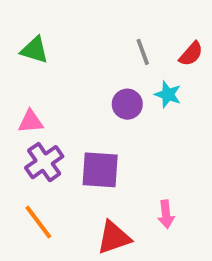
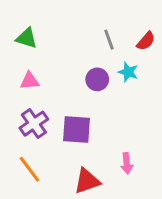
pink triangle: (31, 122) -> (29, 81), moved

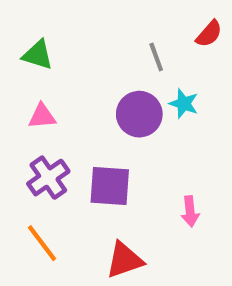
red semicircle: (146, 41) -> (209, 34), moved
purple circle: (97, 79) -> (139, 114), size x1.4
pink arrow: (127, 163) -> (190, 211), moved

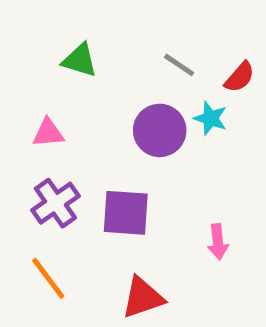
red semicircle: (209, 34) -> (240, 77), moved
green triangle: (38, 55) -> (80, 60), moved
gray line: (156, 57) -> (179, 65), turned -36

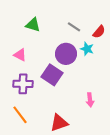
pink triangle: (48, 133) -> (20, 55), turned 32
purple cross: (55, 203) -> (23, 84), turned 36
purple square: (126, 213) -> (52, 75), moved, turned 30

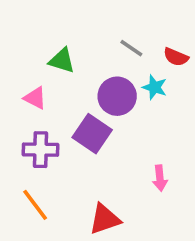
green triangle: (33, 25) -> (62, 61), moved
red semicircle: (99, 32) -> (176, 57), turned 72

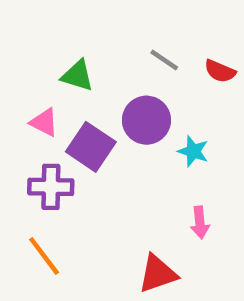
cyan star: (155, 87) -> (193, 151), moved
purple square: (92, 134) -> (91, 147), moved
red triangle: (105, 219) -> (158, 274), moved

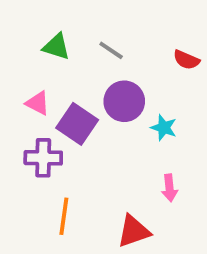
gray line: (164, 60) -> (111, 50), moved
green triangle: (77, 76) -> (56, 47), moved
orange line: (44, 256) -> (64, 216), moved, turned 45

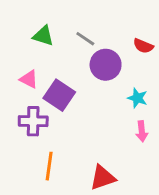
purple circle: (124, 101) -> (106, 65), moved
cyan star: (164, 128) -> (137, 98), moved
pink arrow: (169, 188) -> (142, 131), moved

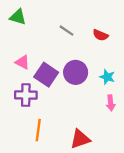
green triangle: (43, 36) -> (18, 17), moved
red semicircle: (143, 46) -> (100, 35), moved
purple circle: (106, 65) -> (76, 72), moved

